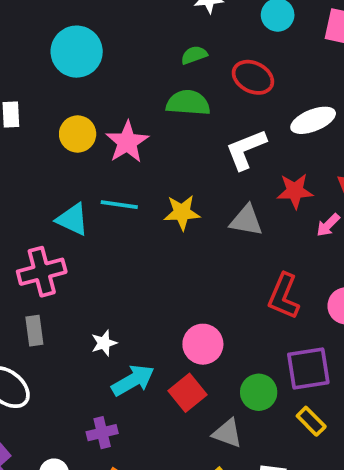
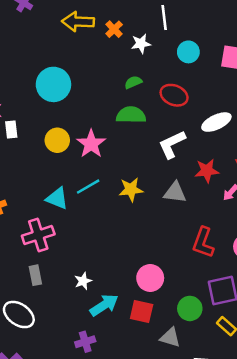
cyan line: (119, 205) -> (88, 187), turned -35
red square: (188, 393) -> (142, 311), turned -35

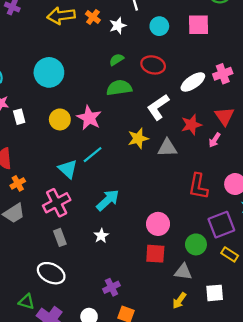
yellow star: (131, 189) -> (138, 138), moved
cyan triangle: (57, 198) -> (68, 169), turned 30
cyan arrow: (104, 305) -> (108, 200), moved

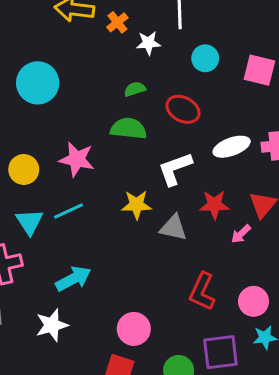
pink star: (89, 118) -> (77, 159), turned -30
yellow circle: (60, 119) -> (24, 169), moved
white star: (101, 236) -> (52, 325), size x1.5

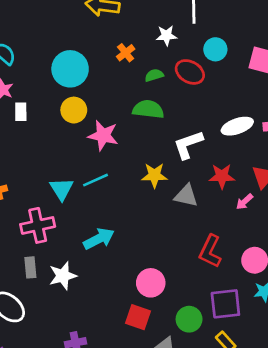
orange cross: (117, 22) -> (126, 53), moved
red ellipse: (183, 109) -> (190, 72), moved
yellow circle: (24, 169) -> (74, 110), moved
white star: (52, 325) -> (63, 276), moved

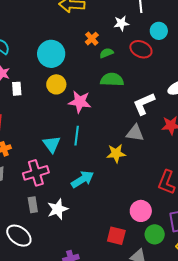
green semicircle: (154, 75) -> (106, 53), moved
yellow star: (154, 175) -> (116, 153), moved
cyan line: (95, 180) -> (77, 136), turned -54
gray triangle: (186, 196) -> (135, 133), moved
pink circle: (151, 283) -> (141, 211), moved

